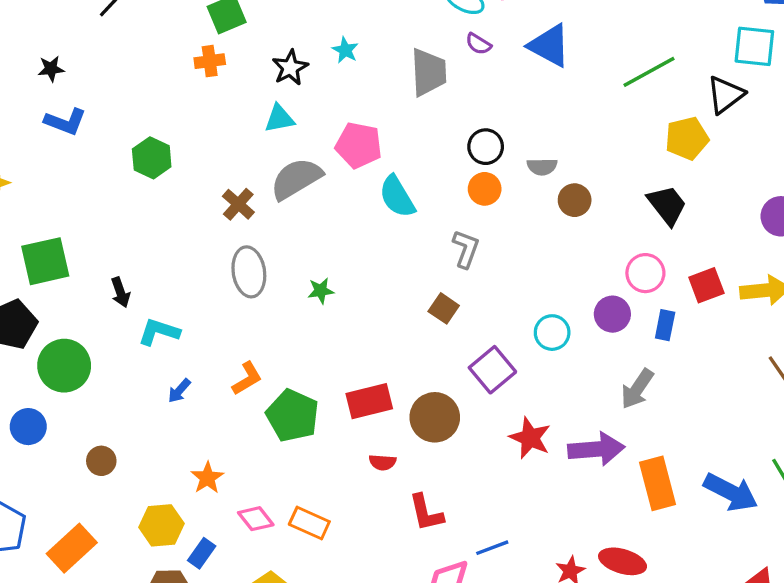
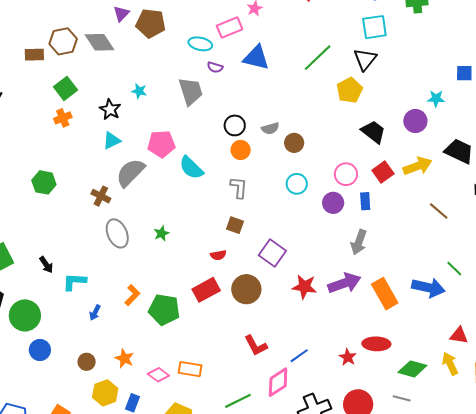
black trapezoid: (667, 205) -> (373, 132), moved
cyan circle: (552, 333) -> (297, 184), moved
blue circle: (28, 427) -> (40, 350), moved
brown circle: (101, 461) -> (87, 362), moved
red semicircle: (382, 462) -> (218, 255), moved

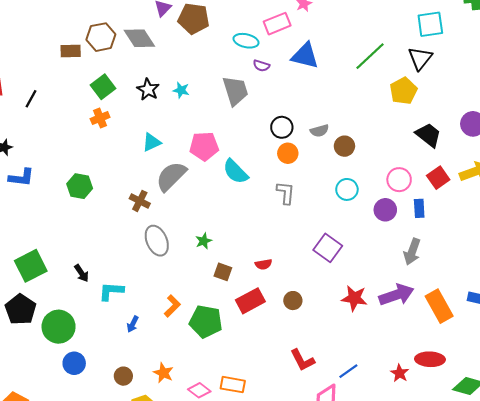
black star: (110, 109) -> (148, 89), moved
brown square: (235, 225) -> (223, 272), moved
purple square: (272, 253) -> (328, 248), moved
brown circle: (246, 289) -> (293, 301), size x0.6

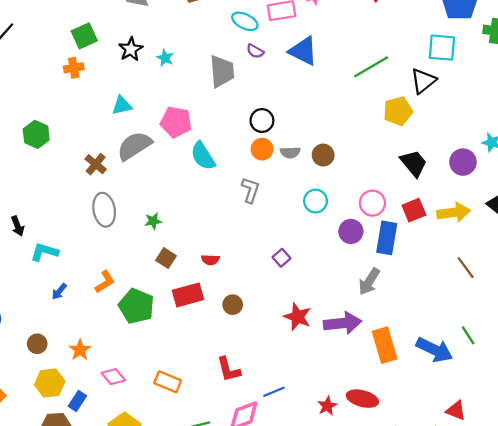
gray semicircle: (319, 131) -> (290, 152), moved
blue rectangle: (419, 208) -> (387, 238), size x1.6
purple square: (328, 248) -> (282, 258), size x0.6
orange rectangle: (233, 385) -> (168, 382), moved

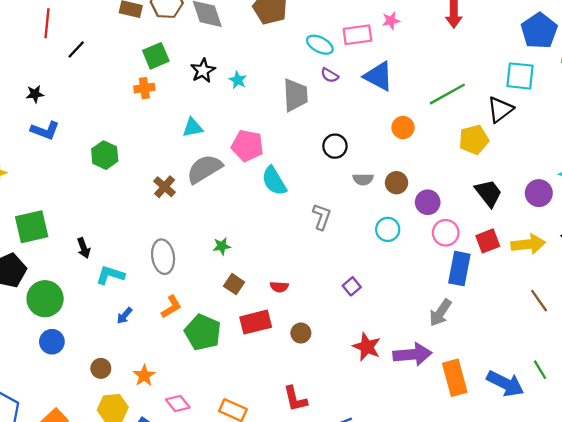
orange circle: (262, 149) -> (403, 128), moved
gray ellipse: (104, 210) -> (163, 257), moved
purple circle: (351, 231) -> (428, 202), moved

